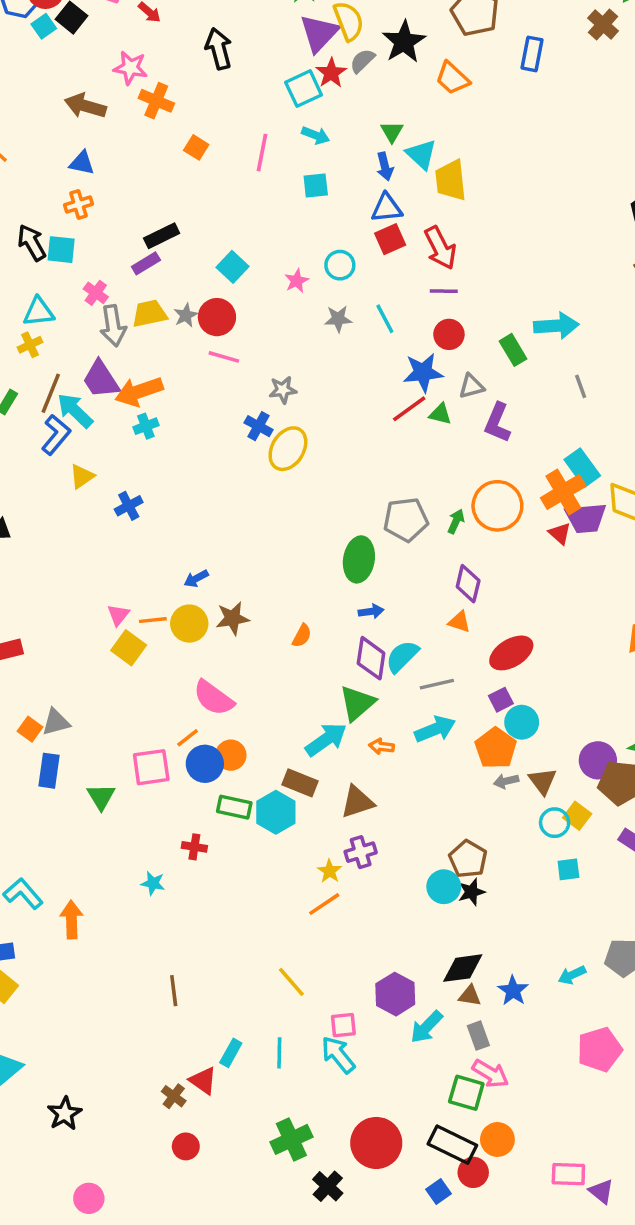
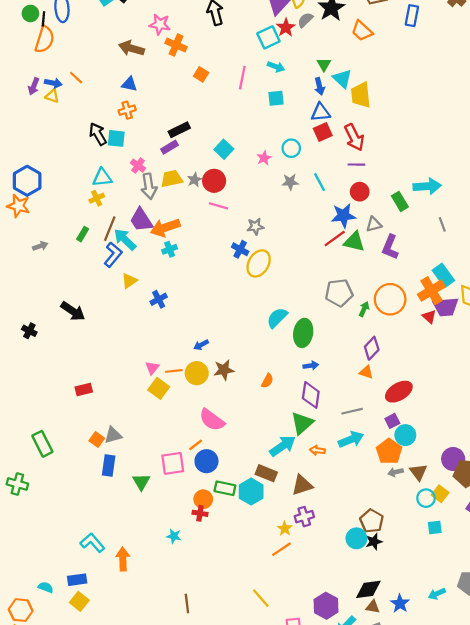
green triangle: (440, 414) -> (354, 242), size x1.5
gray pentagon: (406, 520) -> (339, 293), moved
purple diamond: (468, 584) -> (372, 348), turned 30
cyan semicircle: (402, 656) -> (277, 318), moved
orange circle: (231, 755) -> (203, 499), moved

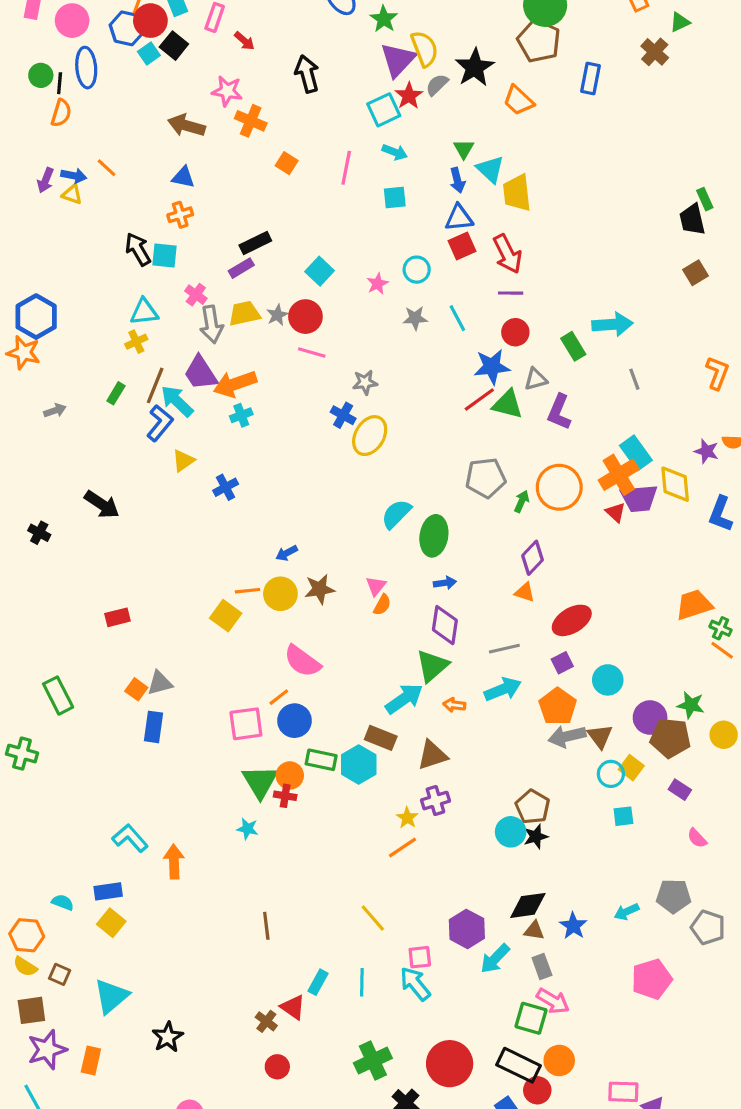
orange semicircle: (45, 40) -> (61, 113), size x0.7
pink triangle: (152, 368) -> (376, 586), moved
cyan circle: (405, 435) -> (608, 680), moved
gray arrow: (396, 472) -> (567, 736), size x1.6
green triangle: (141, 482) -> (260, 782), moved, size x1.4

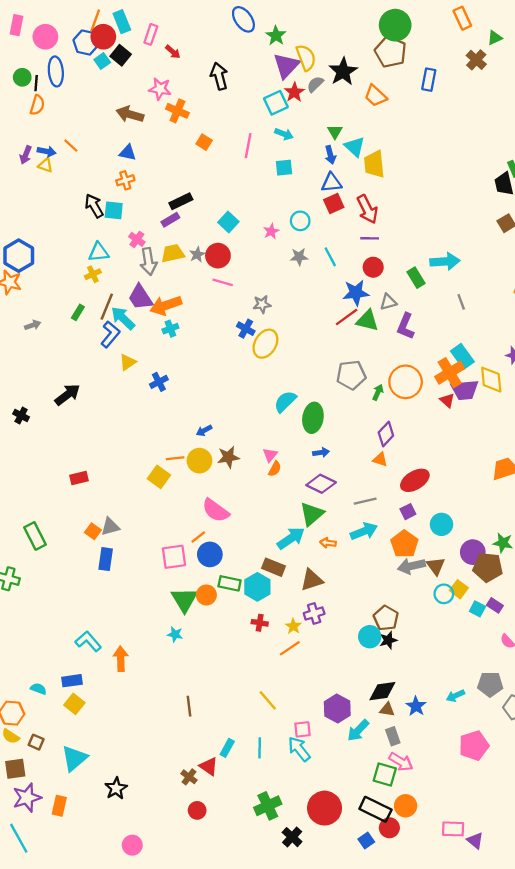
black arrow: (102, 505) -> (67, 395), turned -72
purple diamond: (445, 625) -> (321, 484), turned -72
red cross: (285, 796) -> (260, 623), moved
cyan square: (623, 816) -> (477, 609), moved, turned 35

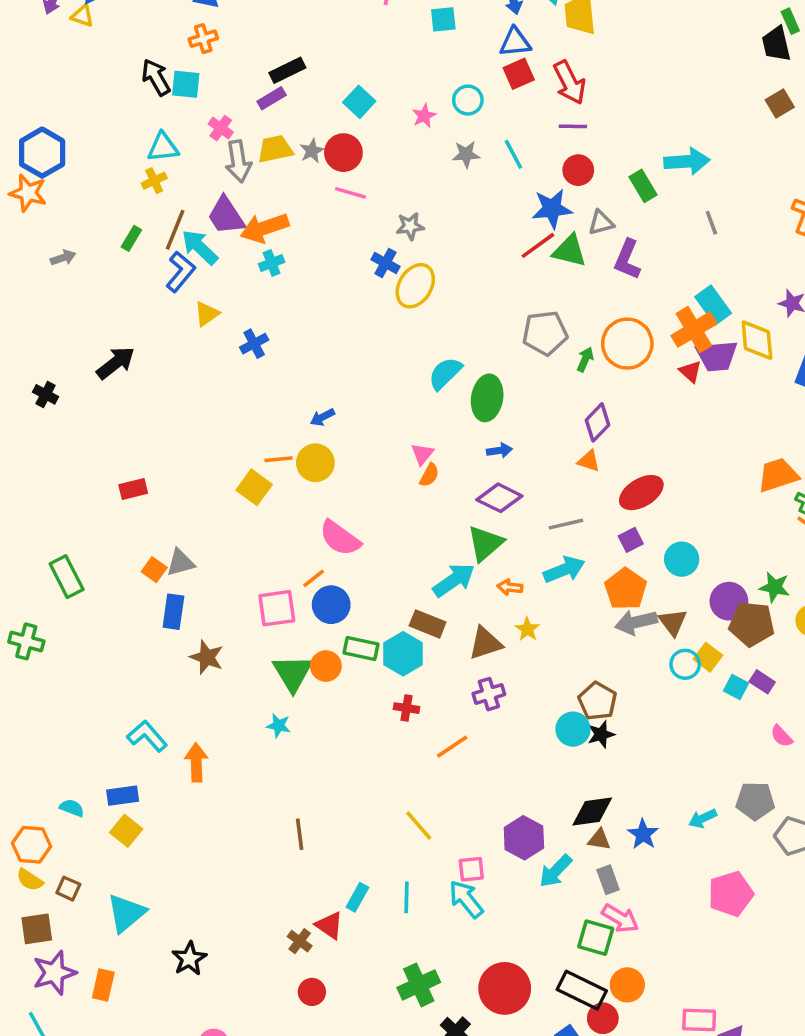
brown star: (228, 457) -> (207, 657), moved, turned 30
yellow star: (293, 626) -> (527, 629), moved

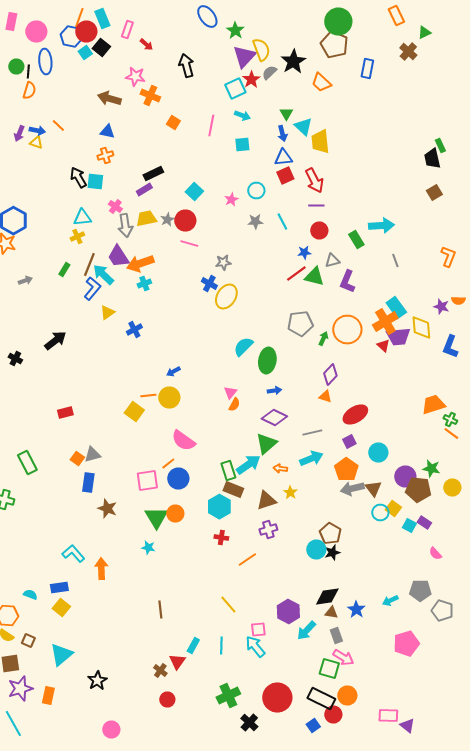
blue star: (552, 209) -> (304, 252), size x0.6
green rectangle: (361, 648) -> (228, 470), moved, turned 60
red triangle: (329, 925) -> (177, 662), turned 30

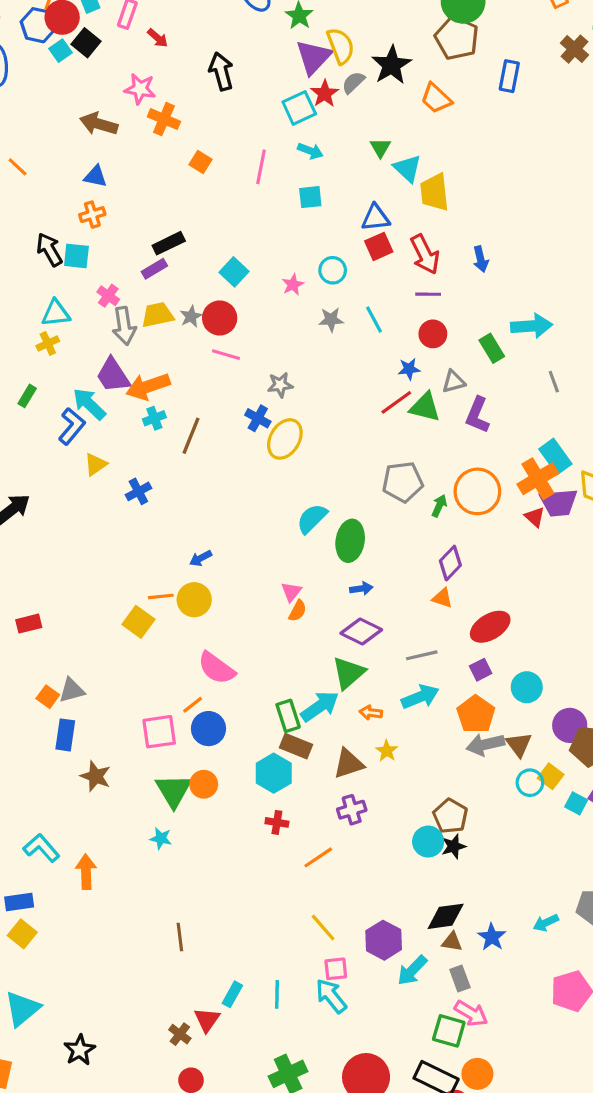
blue arrow: (282, 134) -> (481, 259), moved
brown line: (89, 264) -> (191, 436), moved
yellow line: (228, 604) -> (323, 927), moved

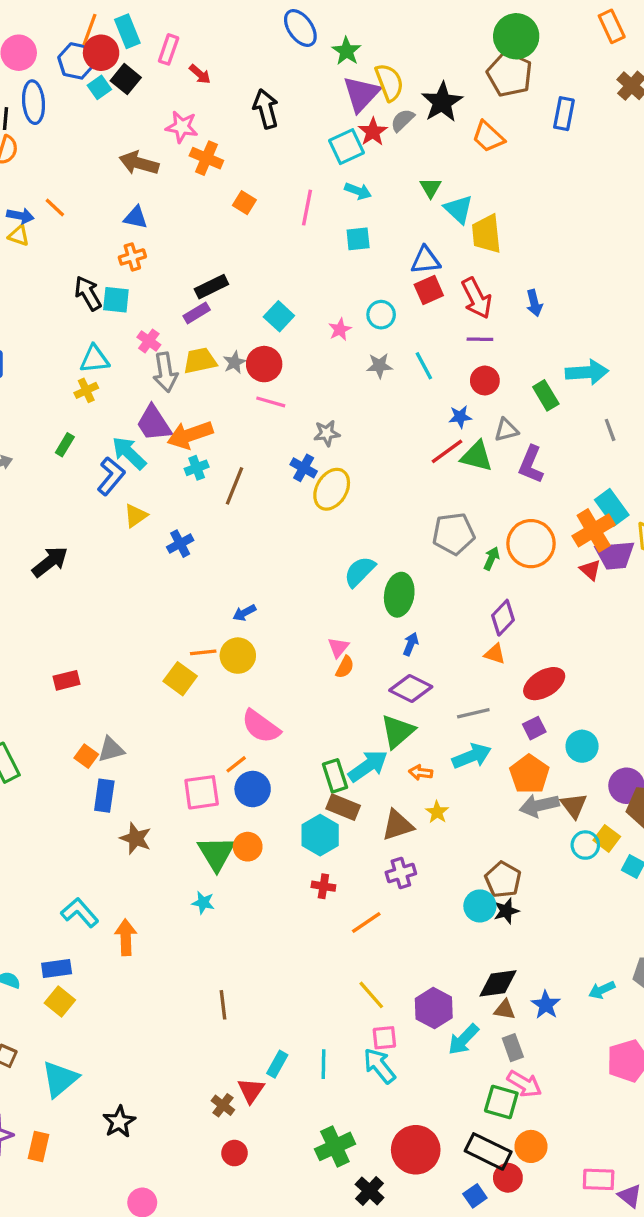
blue arrow: (361, 589) -> (411, 644), turned -60

